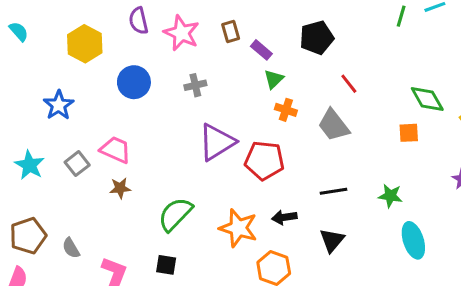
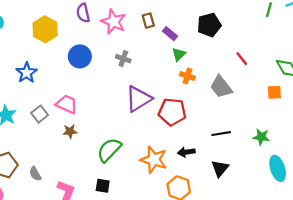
red line: (349, 84) -> (242, 59), moved
gray cross: (195, 85) -> (123, 59), turned 32

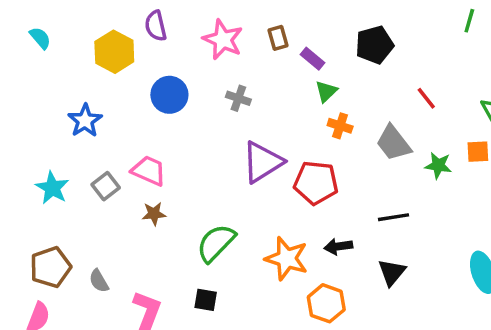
purple semicircle: (83, 13) -> (156, 26), moved
green star: (261, 137) -> (438, 165), moved

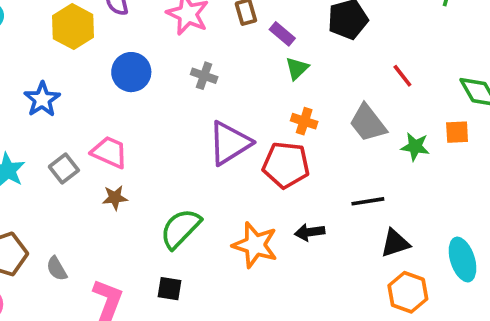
orange cross: (340, 126) -> (304, 121), moved
black triangle: (392, 272) -> (395, 243), moved, turned 32
orange hexagon: (326, 303) -> (408, 292), moved

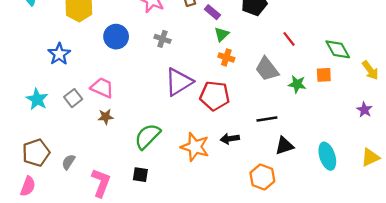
orange cross: (304, 121) -> (226, 57), moved
gray semicircle: (57, 269) -> (68, 162), turned 63
orange hexagon: (408, 292) -> (262, 177), moved

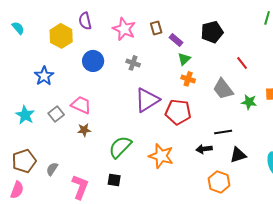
black arrow: (230, 139) -> (204, 149), moved

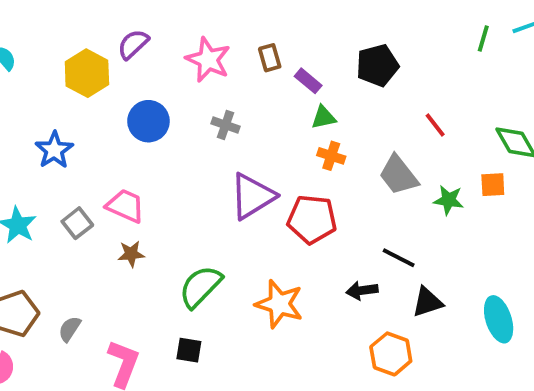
purple semicircle: (85, 21) -> (133, 44), turned 60
green triangle: (184, 59) -> (324, 117), turned 32
black line: (223, 132) -> (399, 258), turned 36

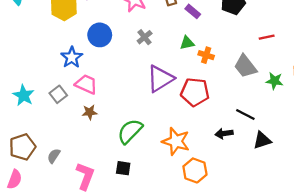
green triangle: (324, 117) -> (187, 43), moved
gray cross: (225, 125) -> (145, 37), turned 32
red line: (435, 125) -> (267, 37), turned -64
blue star: (54, 150) -> (72, 57), moved
orange hexagon: (391, 354) -> (195, 170), moved

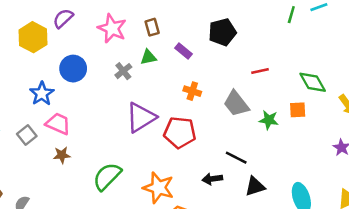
purple rectangle: (193, 11) -> (183, 51), moved
green triangle: (187, 43) -> (148, 57), moved

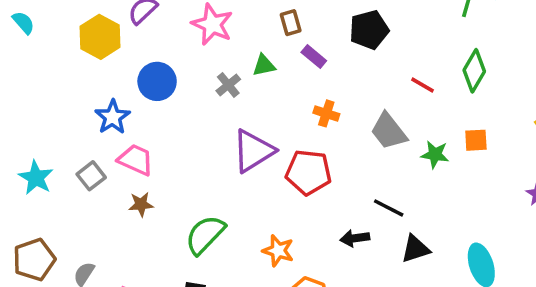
brown rectangle: (152, 27) -> (291, 23), moved
red line: (260, 71) -> (423, 85), turned 42
green diamond: (313, 82) -> (474, 71), moved, turned 60
orange star: (158, 188) -> (278, 251), size x0.7

